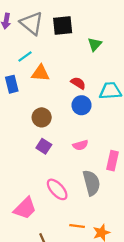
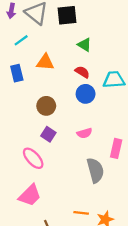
green triangle: (95, 44) -> (84, 45), moved, turned -40
cyan line: (25, 56) -> (21, 40), moved
pink ellipse: (57, 189) -> (33, 158), moved

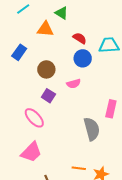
green triangle: (84, 45) -> (61, 13), moved
blue rectangle: (17, 73) -> (19, 52), moved, turned 49
pink semicircle: (84, 133) -> (74, 84), moved

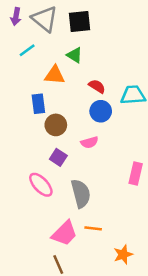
blue rectangle: (19, 52) -> (38, 104), moved, turned -42
gray semicircle: (92, 129) -> (81, 193), moved
pink trapezoid: (31, 152) -> (65, 233), moved
orange line: (79, 168) -> (93, 228), moved

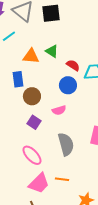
green triangle: (74, 55) -> (52, 51), moved
red semicircle: (97, 86) -> (73, 65), moved
pink ellipse: (41, 185) -> (32, 155), moved
gray semicircle: (81, 193) -> (66, 144), moved

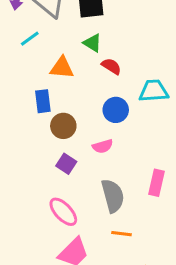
green triangle: (52, 51) -> (92, 43), moved
red semicircle: (73, 65) -> (111, 66), moved
orange line: (62, 179) -> (122, 234), moved

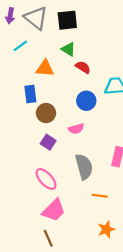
orange line: (122, 234) -> (100, 196), moved

